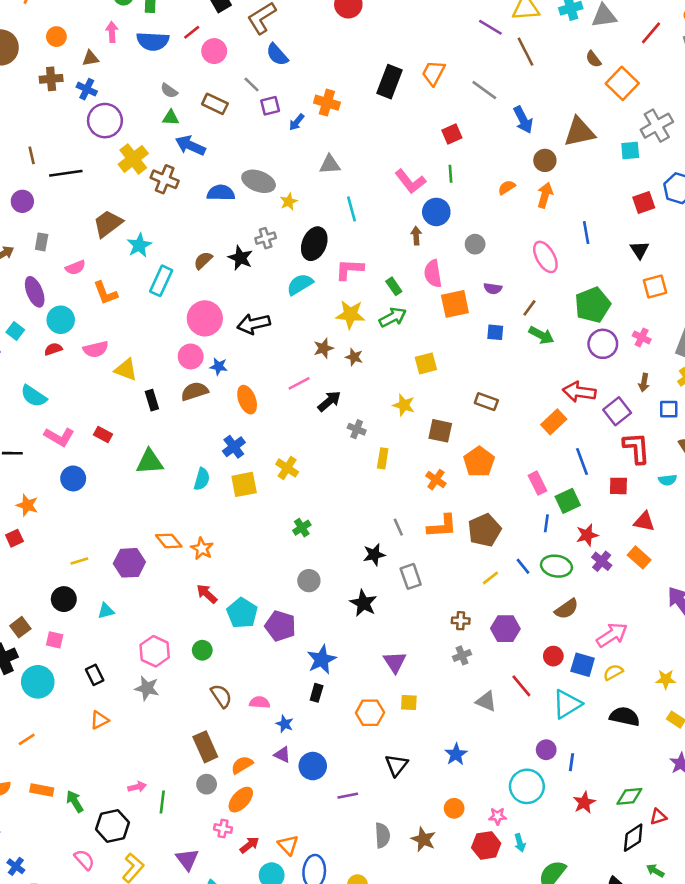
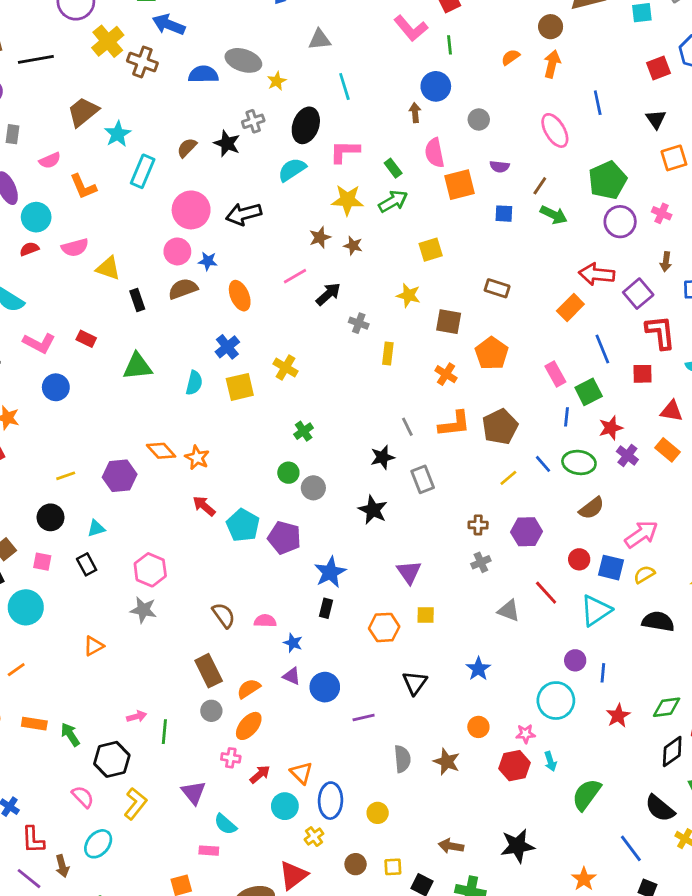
pink L-shape: (410, 181) -> (411, 28), moved
green circle: (202, 650) -> (288, 473), moved
black rectangle: (95, 675) -> (87, 564), moved

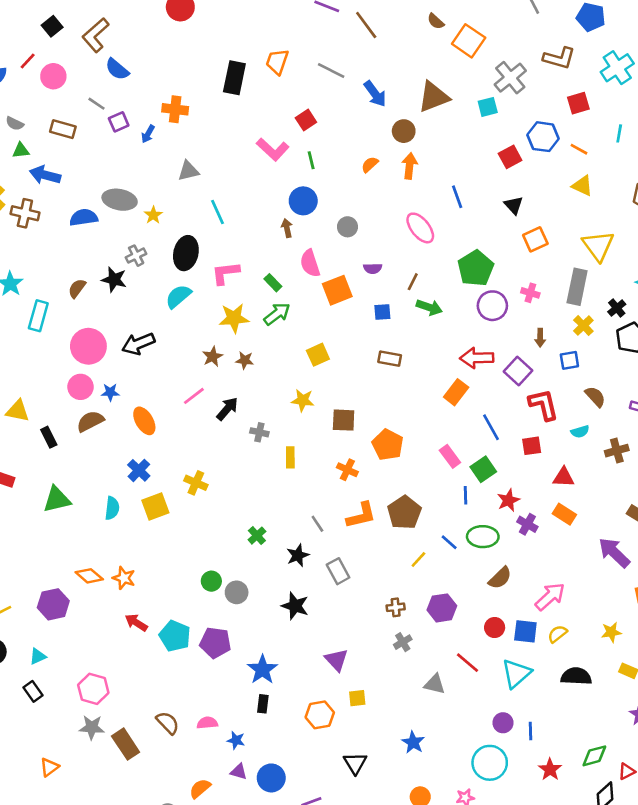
brown rectangle: (497, 288) -> (390, 359), moved
green cross: (304, 431) -> (257, 536), moved
brown rectangle: (209, 671) -> (126, 744), moved

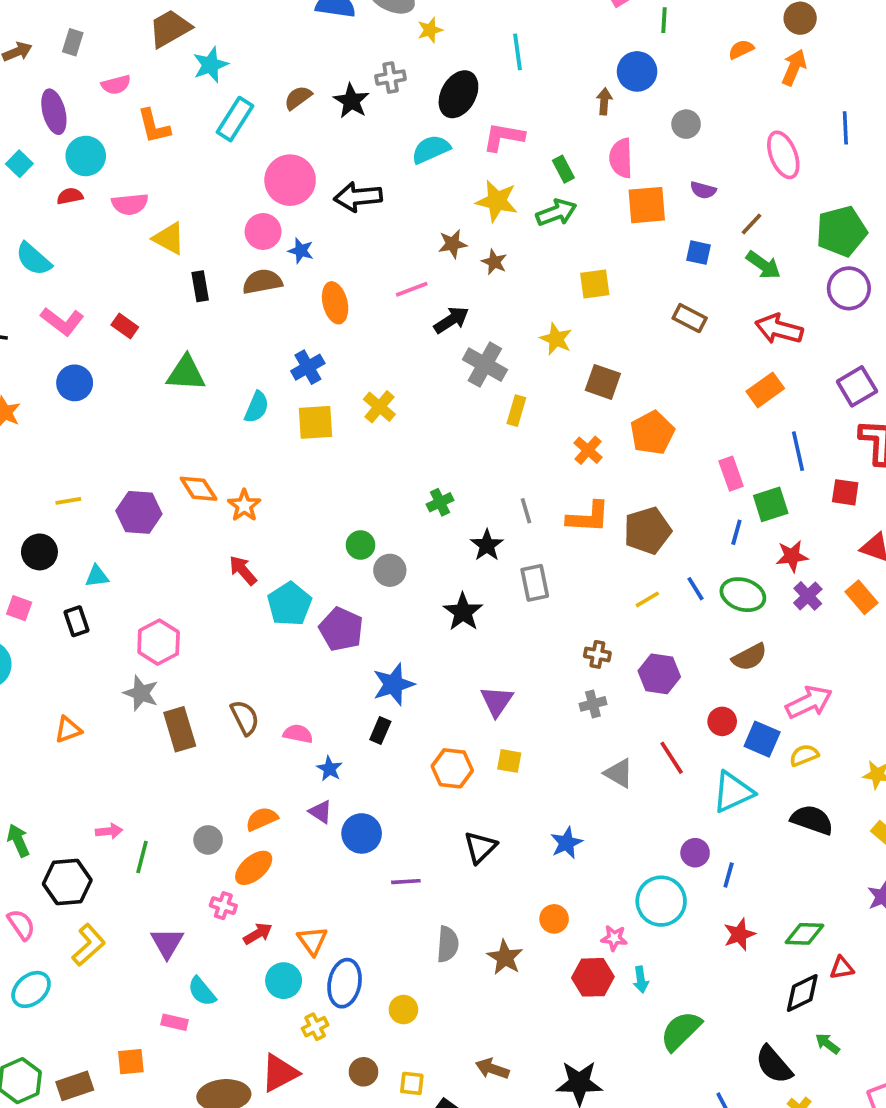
red arrow: (477, 358) -> (779, 329), moved
gray cross: (259, 432) -> (485, 365), size x1.6
black star: (298, 555) -> (487, 545), turned -30

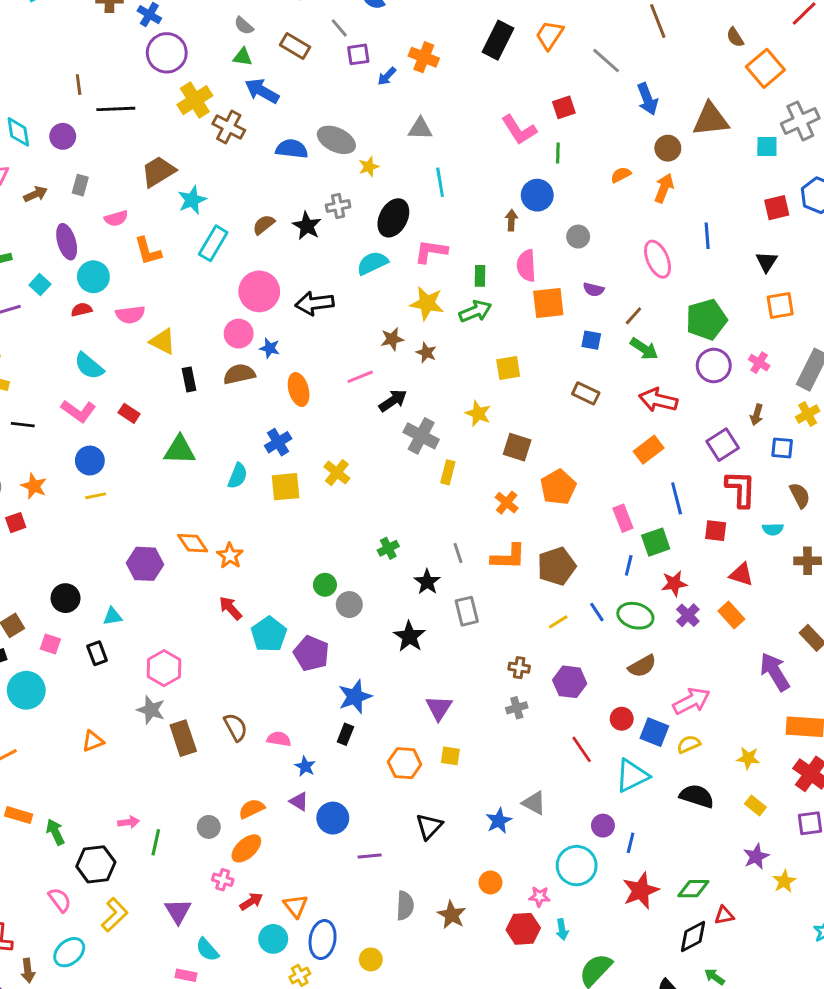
green rectangle: (563, 169) -> (480, 276), turned 30
cyan semicircle: (34, 259) -> (89, 366), moved
yellow line: (68, 501) -> (96, 496), moved
gray triangle: (619, 773) -> (534, 803), moved
red star: (739, 934) -> (641, 891), size x1.4

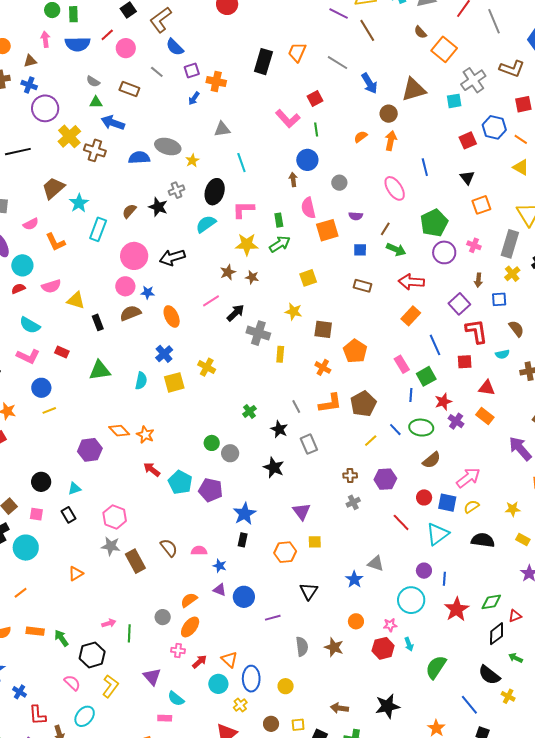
purple square: (358, 54) -> (192, 70), moved

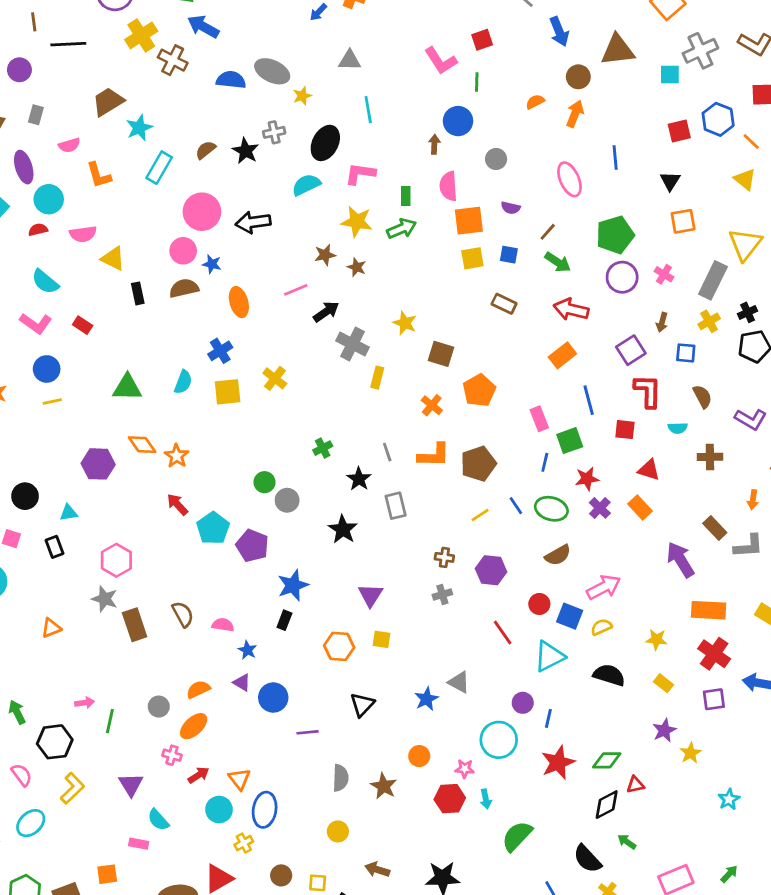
yellow square: (308, 278) -> (472, 258), moved
green triangle: (100, 370) -> (127, 387), moved
yellow circle: (286, 686) -> (338, 831), moved

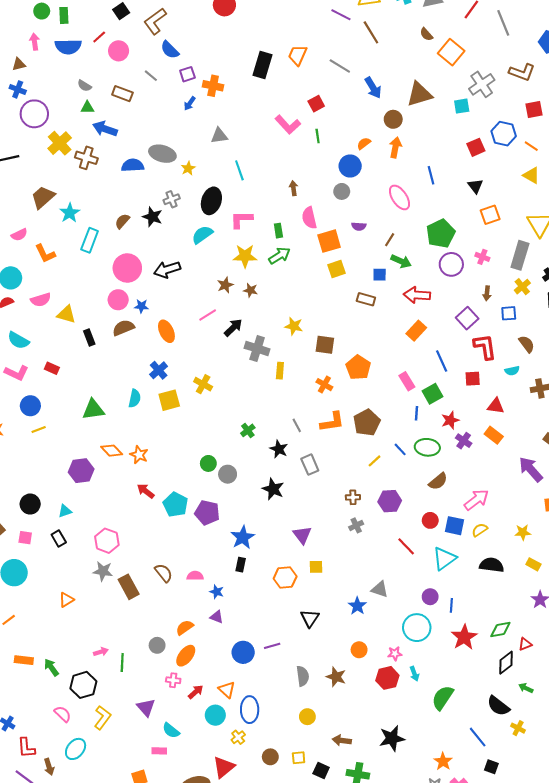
blue circle: (458, 121) -> (350, 166), moved
blue square: (509, 255) -> (380, 275), moved
blue circle: (273, 698) -> (243, 652), moved

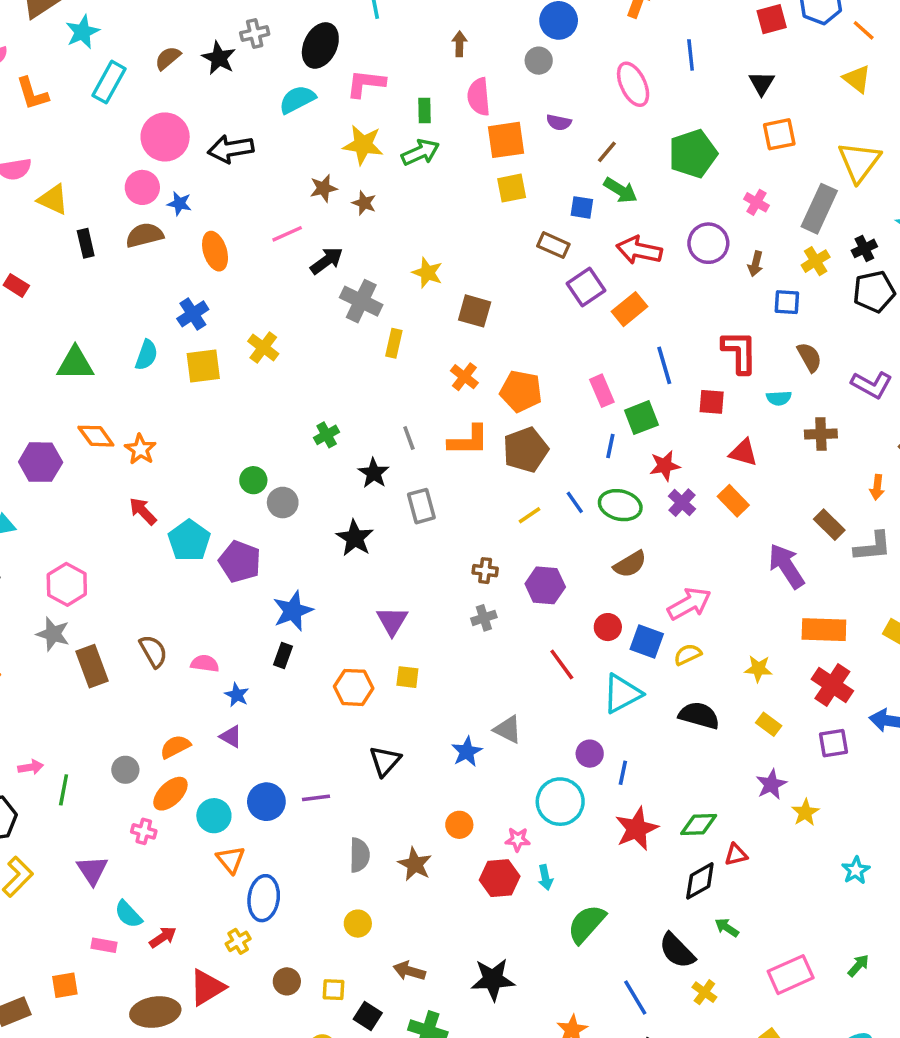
purple circle: (451, 264) -> (708, 243), moved
purple square: (467, 318) -> (586, 287), moved
orange pentagon: (358, 367) -> (521, 391), moved, turned -30
red arrow: (196, 692) -> (163, 937), moved
cyan circle: (215, 715) -> (214, 816), moved

